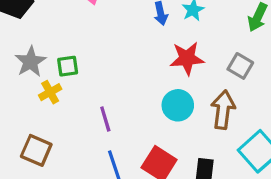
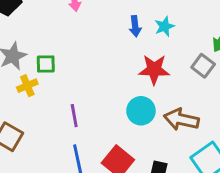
gray square: (240, 66) -> (203, 66), moved
brown arrow: (223, 110) -> (181, 119), turned -92

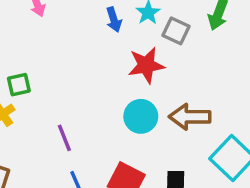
gray square: (203, 66) -> (176, 31), moved

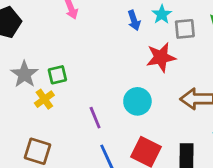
gray square: (176, 31) -> (185, 29), turned -30
cyan circle: (141, 116) -> (137, 101), moved

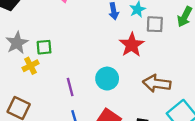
red star: (161, 57) -> (132, 45), turned -30

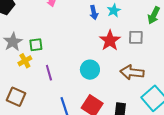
gray square: (155, 24) -> (136, 37), moved
purple line: (70, 87) -> (49, 73), moved

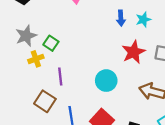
green square: (36, 45) -> (51, 43), turned 32
brown square: (16, 97) -> (45, 101), moved

